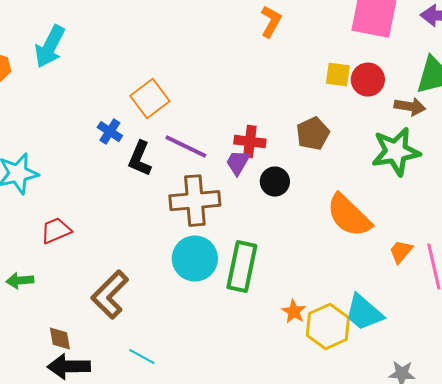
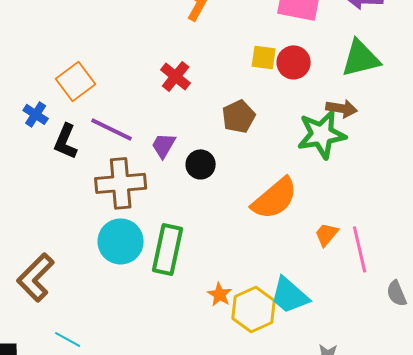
brown arrow: (410, 107) -> (342, 108), moved
red cross: (250, 142) -> (176, 76), moved, turned 32
orange semicircle: (349, 216) -> (275, 198), turned -84

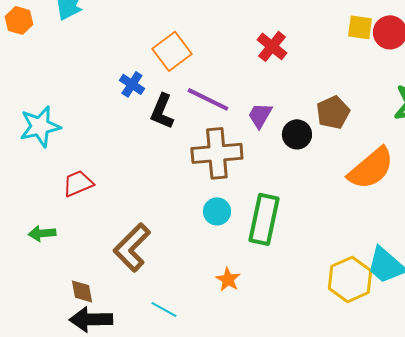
brown pentagon: (239, 116) -> (333, 112), moved
cyan circle: (121, 241) -> (217, 211), size x0.6
orange star: (220, 294) -> (228, 279), moved

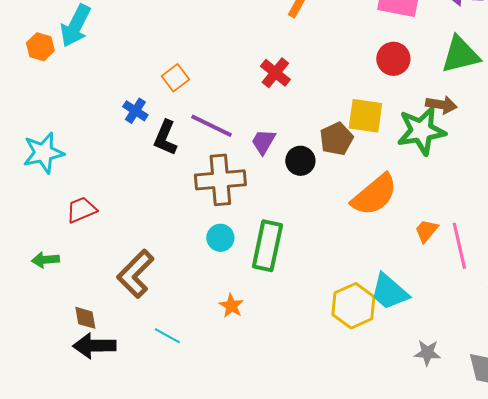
orange hexagon: (19, 20) -> (40, 47), moved
yellow square: (360, 27) -> (365, 116), moved, size x1.4
orange square: (172, 51) -> (175, 78), size x0.7

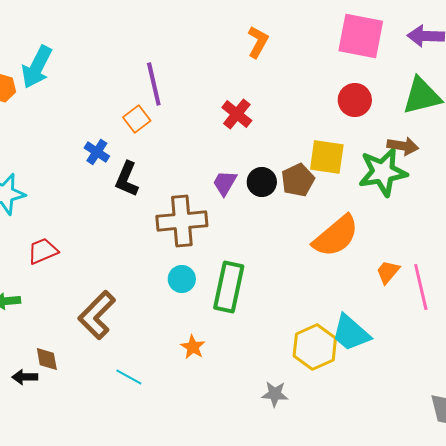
purple line: (211, 126) -> (154, 84), moved, turned 51
black circle: (300, 161) -> (262, 182), moved
black arrow: (94, 346) -> (25, 377), moved, size x0.6
gray star: (427, 353) -> (275, 394), moved

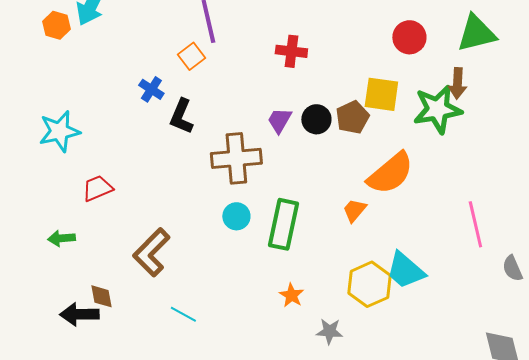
red cross: (237, 114) -> (291, 51), turned -32
brown arrow: (403, 146) -> (457, 83), turned 84
orange trapezoid: (388, 272) -> (354, 210), moved
orange star: (193, 347) -> (291, 295), moved
black arrow: (25, 377) -> (79, 314), size x1.5

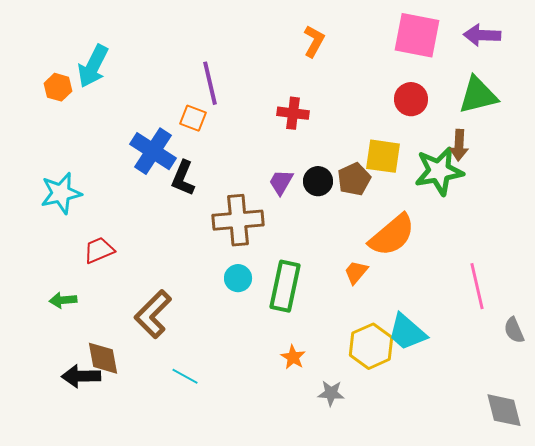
orange square: (191, 56) -> (193, 118), turned -32
blue cross: (151, 89) -> (153, 151), size x1.8
brown diamond: (101, 296) -> (103, 358), size x1.4

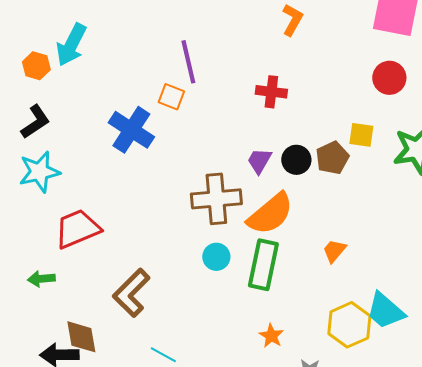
yellow square: (383, 156) -> (361, 135), size x0.7
black L-shape: (183, 178) -> (35, 122), moved, turned -147
orange semicircle: (392, 235) -> (270, 214), moved
red trapezoid: (99, 250) -> (77, 229), size x1.5

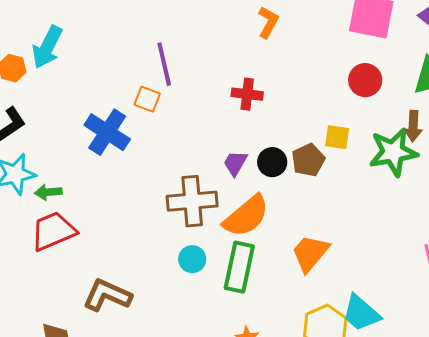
orange trapezoid: (334, 251) -> (310, 253), size x1.6
green arrow: (41, 279) -> (48, 192), moved
brown L-shape: (131, 293) -> (107, 295), turned 69

